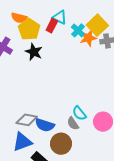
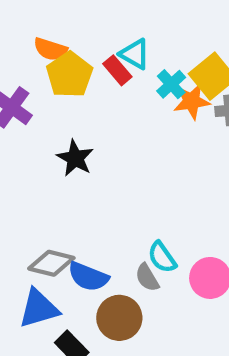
red rectangle: (52, 26) -> (117, 70), turned -72
black star: (34, 52) -> (75, 158), moved

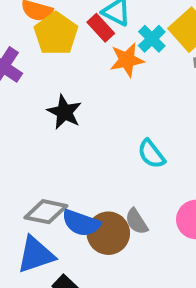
orange star: (192, 101) -> (127, 60), moved
cyan semicircle: (162, 257) -> (151, 154), moved
brown circle: (119, 318) -> (108, 233), moved

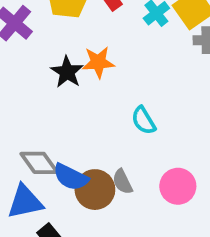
orange star: (127, 60) -> (98, 62), moved
gray diamond: (46, 212) -> (39, 163), turned 36

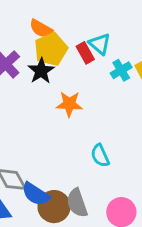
black star: (67, 72) -> (41, 71), moved
gray semicircle: (122, 182) -> (77, 203), size x1.4

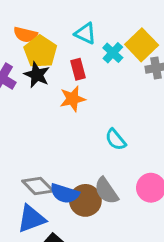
red rectangle: (85, 53) -> (78, 69), moved, turned 30

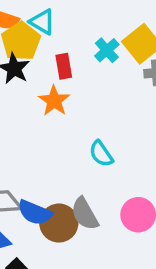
cyan triangle: (85, 33) -> (42, 22), moved
orange star: (73, 99) -> (54, 101), turned -30

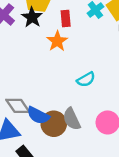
cyan semicircle: (101, 154) -> (86, 79), turned -90

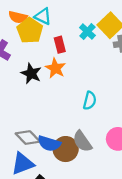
black star: (32, 17) -> (31, 73), moved
cyan semicircle: (86, 79) -> (90, 101), turned -36

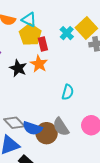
yellow pentagon: (30, 31) -> (30, 35), moved

